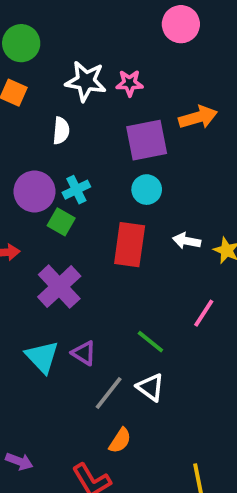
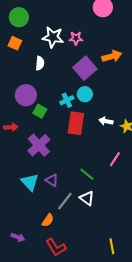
purple square: (147, 140) -> (85, 68), turned -30
cyan cross: (76, 190) -> (67, 100), moved
orange semicircle: (120, 441) -> (48, 220), moved

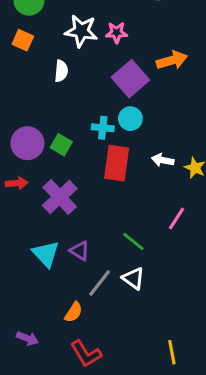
purple circle: (26, 95) -> (27, 143), moved
cyan cross: (67, 100) -> (103, 128), turned 32
red arrow: (11, 127) -> (17, 183), moved

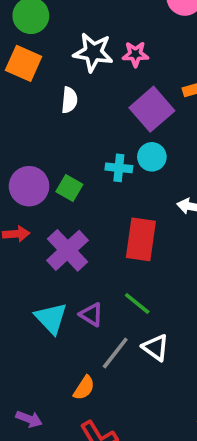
orange square: (23, 40) -> (24, 63), size x1.4
red rectangle: (117, 163) -> (141, 239), moved
green line: (133, 242) -> (137, 304), moved

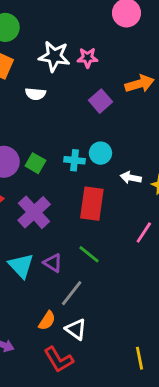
white semicircle: (69, 100) -> (35, 94), turned 90
purple square: (152, 109) -> (100, 101), size x0.7
cyan circle: (152, 157) -> (100, 153), moved
cyan cross: (119, 168) -> (74, 160), moved
white triangle: (156, 348) -> (76, 329), moved

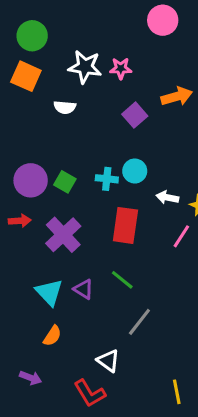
pink line: (144, 233) -> (181, 236), moved
gray line: (72, 293) -> (139, 322), moved
orange semicircle: (47, 321) -> (52, 336), moved

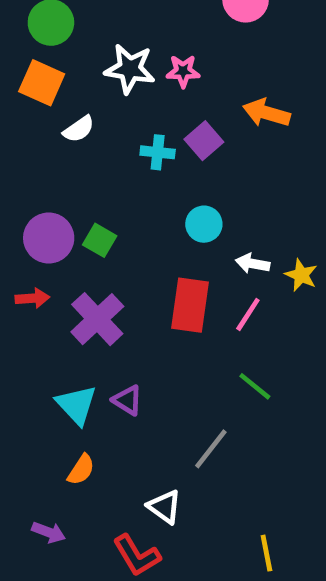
orange arrow: (177, 96) -> (266, 113), turned -148
white semicircle: (65, 107) -> (79, 129), moved, turned -40
cyan cross: (107, 179) -> (158, 152), moved
pink line: (181, 236) -> (248, 314), moved
green line: (122, 280) -> (255, 386), moved

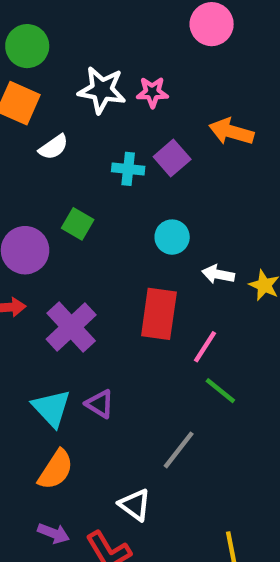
green square: (100, 240) -> (78, 224), moved
pink line: (248, 314) -> (205, 347), moved
orange semicircle: (81, 470) -> (56, 470), size x1.4
purple arrow: (49, 532) -> (54, 533), moved

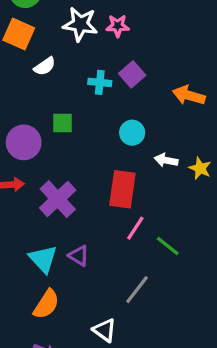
orange arrow: (231, 132) -> (189, 95), moved
green square: (78, 224) -> (63, 123), turned -30
pink line: (205, 347) -> (135, 228), moved

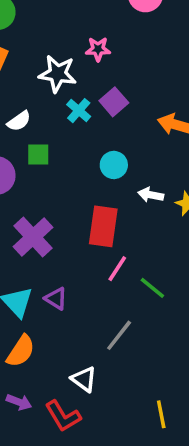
white star: (80, 24) -> (58, 74), moved
white semicircle: (45, 66) -> (19, 121), moved
cyan cross: (100, 82) -> (79, 111), turned 35

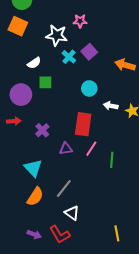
purple cross: (33, 237) -> (42, 130), size x0.6
green line: (152, 288) -> (112, 160), turned 56
purple triangle: (56, 298) -> (66, 149), moved, turned -40
gray line: (119, 335) -> (64, 188), moved
purple arrow: (19, 402) -> (34, 234), moved

